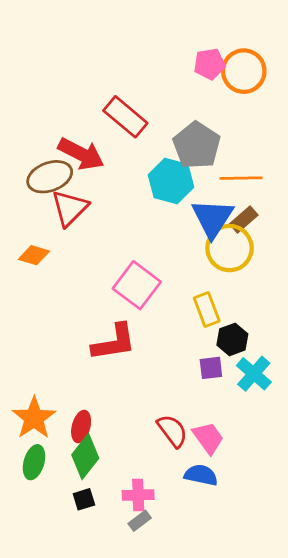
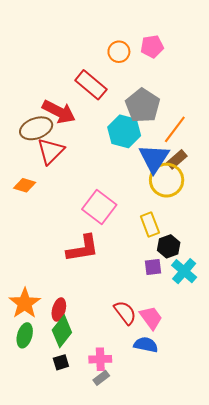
orange circle: (244, 71) -> (119, 52), moved, size x0.7
orange line: (241, 178) -> (175, 129), turned -52

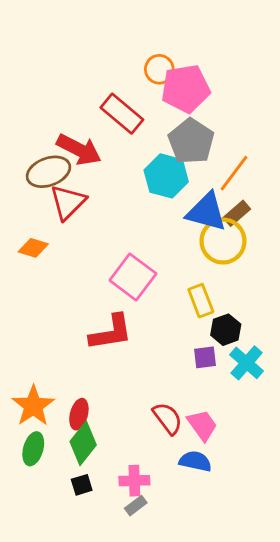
pink pentagon: (152, 47) -> (186, 89), moved, size x1.6
blue triangle: (154, 158) -> (206, 212), turned -48

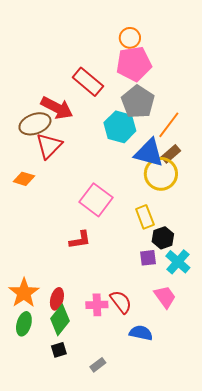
orange circle: (159, 69) -> (130, 38), moved
red L-shape: (111, 332) -> (80, 240), size x0.7
pink trapezoid: (202, 425) -> (165, 297), moved
pink cross: (134, 481) -> (97, 305), moved

